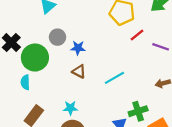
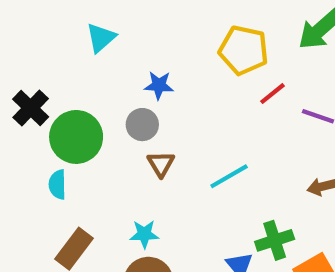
gray circle: (57, 37) -> (142, 125), moved
blue star: (78, 48) -> (159, 85), moved
brown triangle: (79, 71) -> (161, 164), turned 32

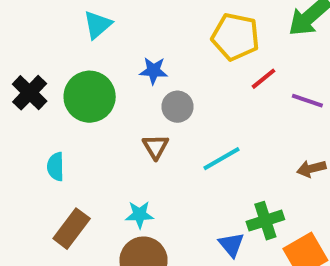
gray circle: (142, 125) -> (177, 107), moved
green circle: (76, 137) -> (90, 97), moved

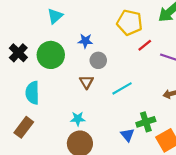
cyan semicircle: (56, 167) -> (32, 93), size x1.5
brown rectangle: (72, 229) -> (24, 127), moved

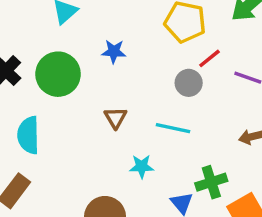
gray circle: (98, 60) -> (189, 83), moved
cyan line: (122, 88) -> (173, 128), turned 42
cyan star: (78, 119) -> (142, 166), moved

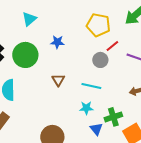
cyan star: (142, 166) -> (86, 108), moved

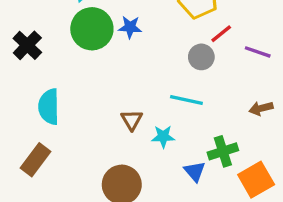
green circle: (25, 55) -> (92, 29), moved
brown triangle: (58, 80) -> (132, 120), moved
cyan star: (86, 108) -> (163, 137), moved

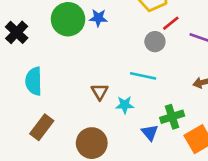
brown rectangle: (36, 160) -> (42, 127), moved

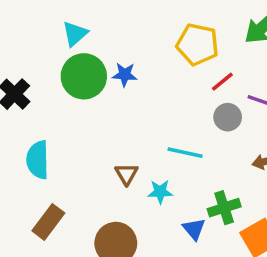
gray circle: (155, 42) -> (228, 117), moved

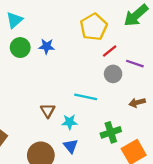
yellow pentagon: (197, 44) -> (94, 27), turned 30
green circle: (84, 76) -> (20, 48), size x0.7
blue triangle: (194, 229) -> (71, 146), moved

